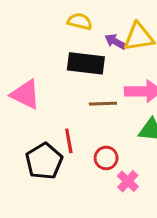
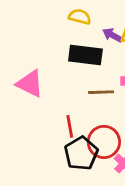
red circle: (106, 158) -> (104, 142), size x1.5
black pentagon: (44, 161) -> (81, 153), moved

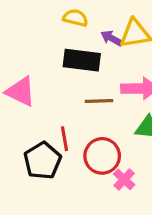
black pentagon: (81, 153) -> (43, 161), moved

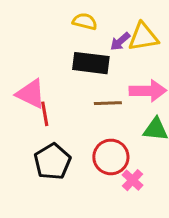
purple arrow: (112, 38) -> (120, 41), turned -70
red line: (64, 139) -> (45, 114), moved

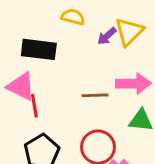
yellow triangle: (143, 37) -> (129, 32), turned -36
black rectangle: (91, 63) -> (39, 49), moved

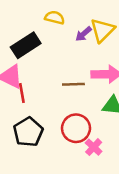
black rectangle: (39, 49) -> (26, 45), turned -40

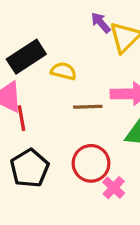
yellow semicircle: (55, 18) -> (64, 71), moved
purple arrow: (84, 34) -> (101, 23), moved, turned 90

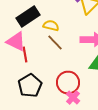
brown line: (88, 107) -> (55, 43), moved, turned 48
pink cross: (114, 188) -> (73, 98), moved

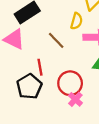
yellow semicircle: (51, 26) -> (76, 21), moved, turned 91
red line: (25, 55) -> (40, 67), moved

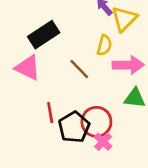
red line: (40, 67) -> (50, 113), moved
black pentagon: (29, 86) -> (74, 127), moved

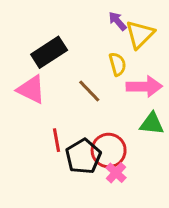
yellow semicircle: (104, 45) -> (118, 64), turned -30

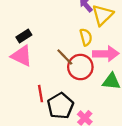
black rectangle: (49, 52) -> (24, 36), moved, size x0.6
red circle: (109, 150) -> (80, 67), moved

